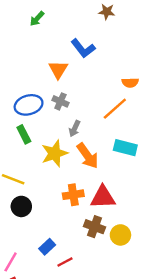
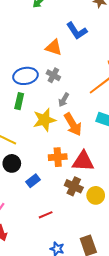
orange triangle: (58, 70) -> (54, 47), turned -48
green rectangle: (24, 134) -> (19, 101), turned 35
blue rectangle: (47, 247) -> (33, 181), moved

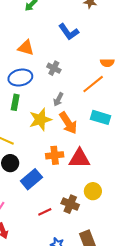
orange triangle: (54, 47) -> (26, 48), moved
gray cross: (53, 75) -> (54, 68), moved
blue rectangle: (33, 181) -> (31, 179), size x1.5
brown cross: (74, 186) -> (70, 204), moved

